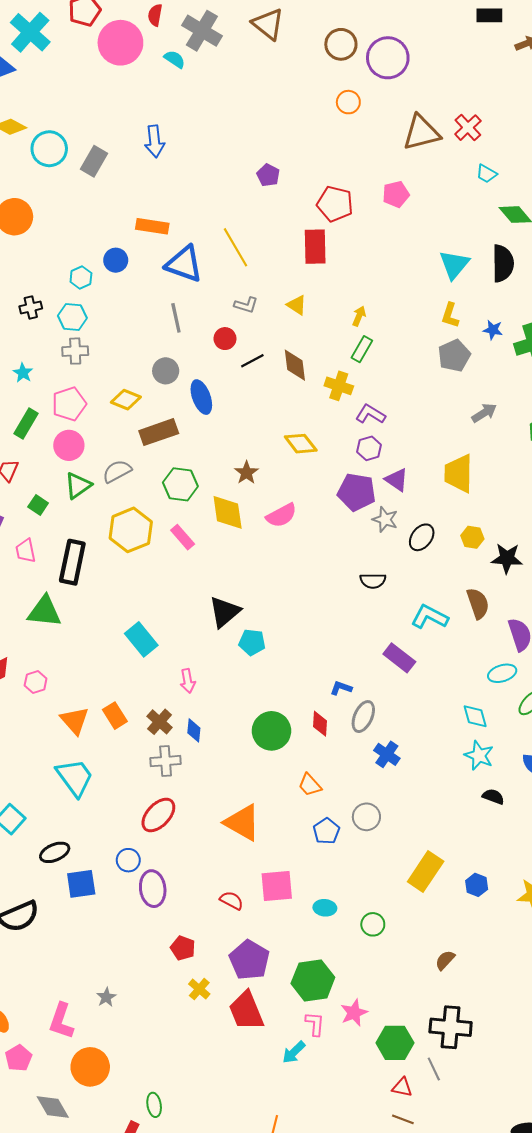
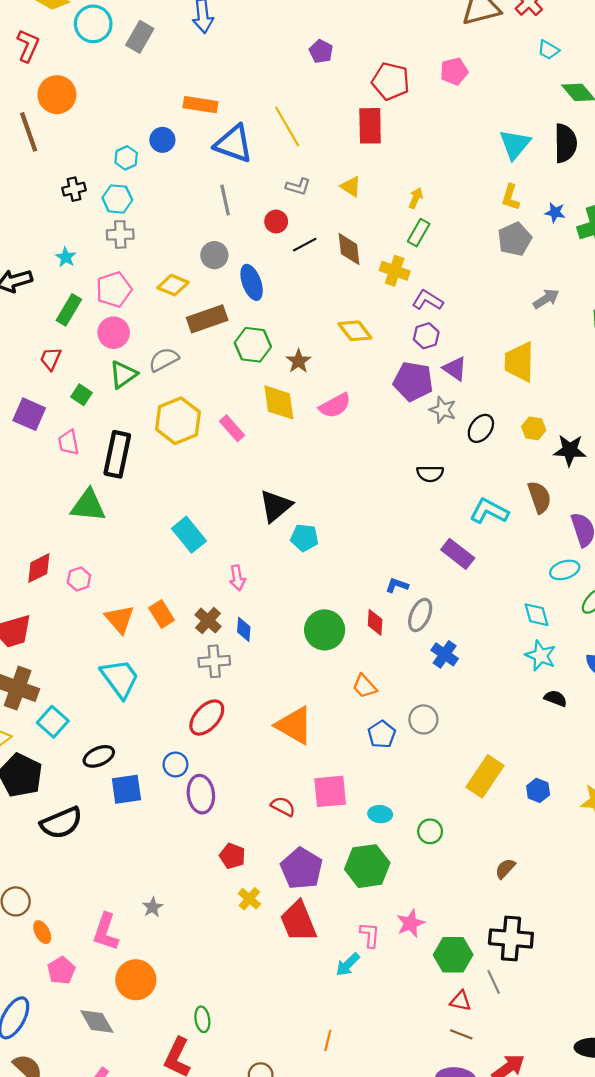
green hexagon: (180, 484) -> (253, 345), moved
green hexagon: (313, 980) -> (367, 866), moved

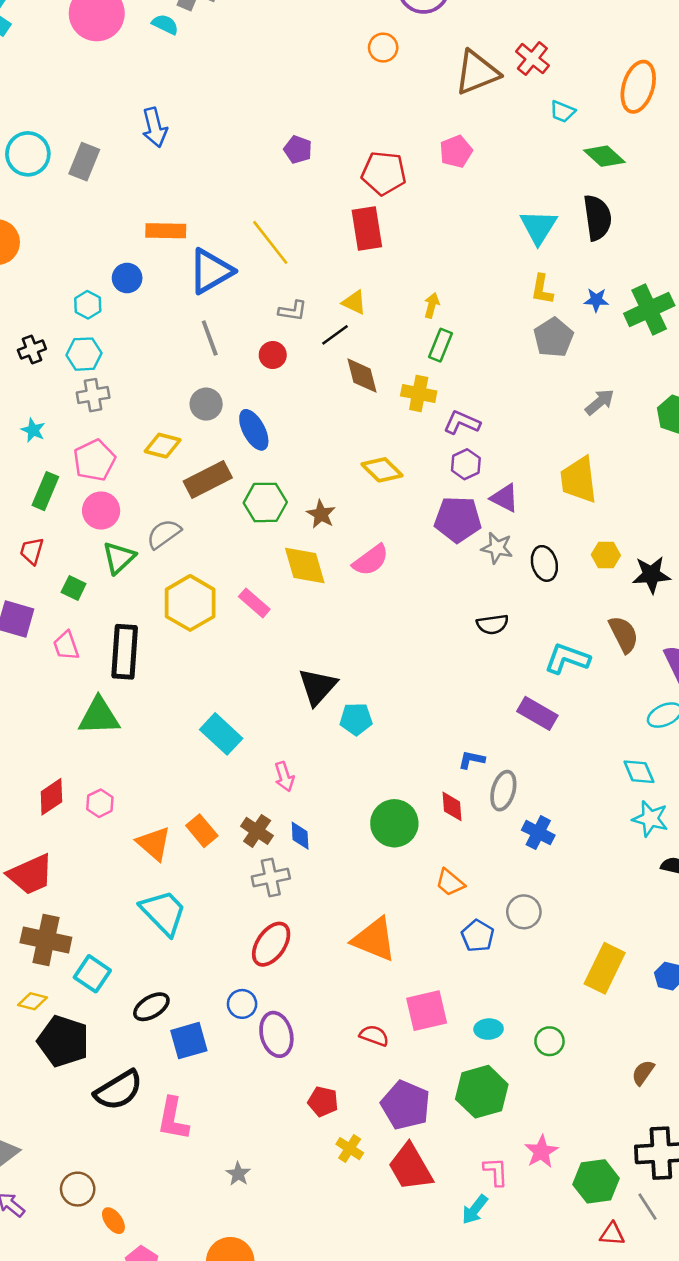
blue triangle: (234, 144) -> (211, 271), turned -42
black line: (305, 245) -> (335, 335), moved
black ellipse: (481, 428) -> (544, 563), turned -44
pink L-shape: (106, 932) -> (173, 1119), moved

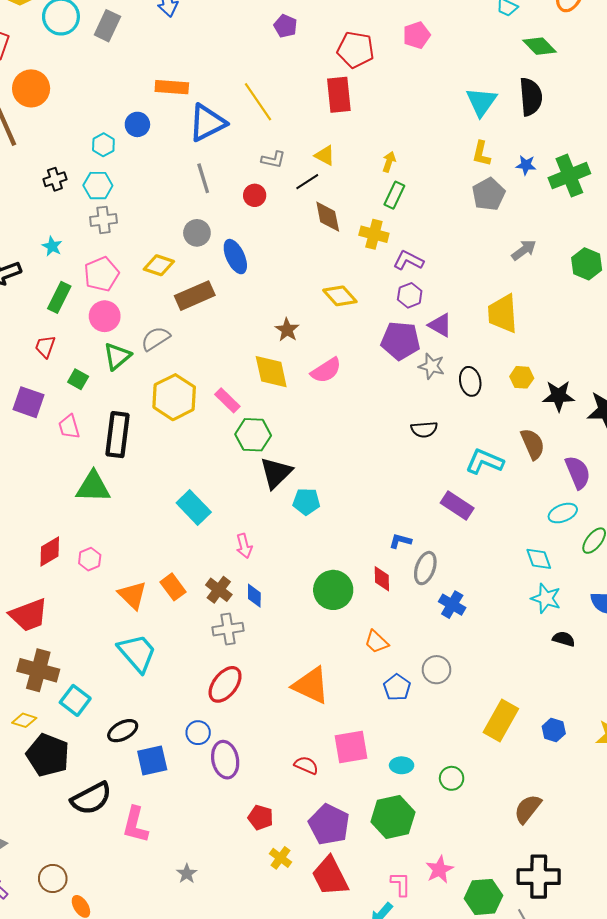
green hexagon: (265, 502) -> (253, 435), moved
brown semicircle: (643, 1073) -> (528, 809), size x1.4

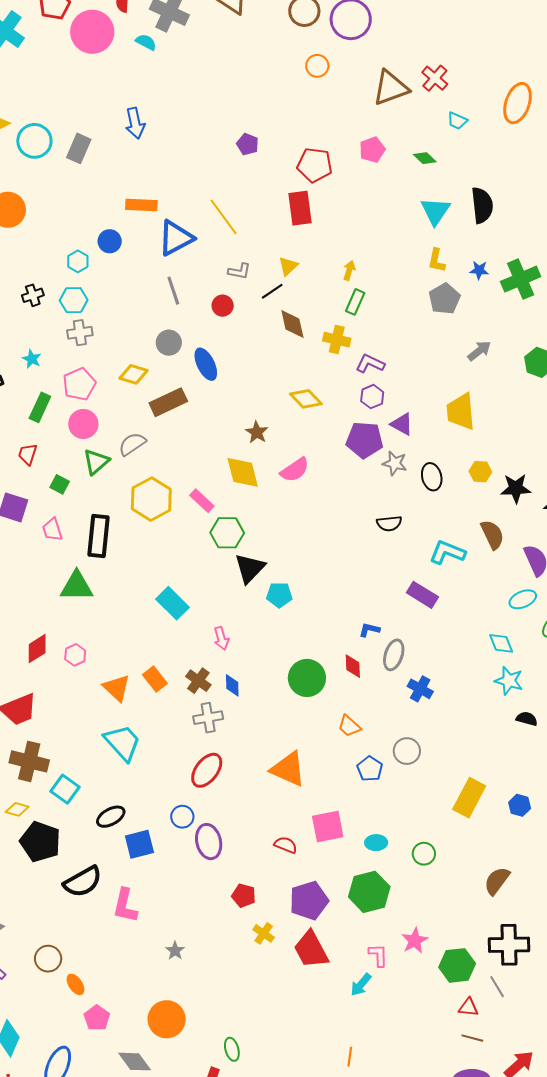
green diamond: (539, 46) -> (425, 158), moved, size x0.7
yellow triangle: (325, 155) -> (288, 266), turned 50
purple pentagon: (329, 824) -> (309, 900), turned 30

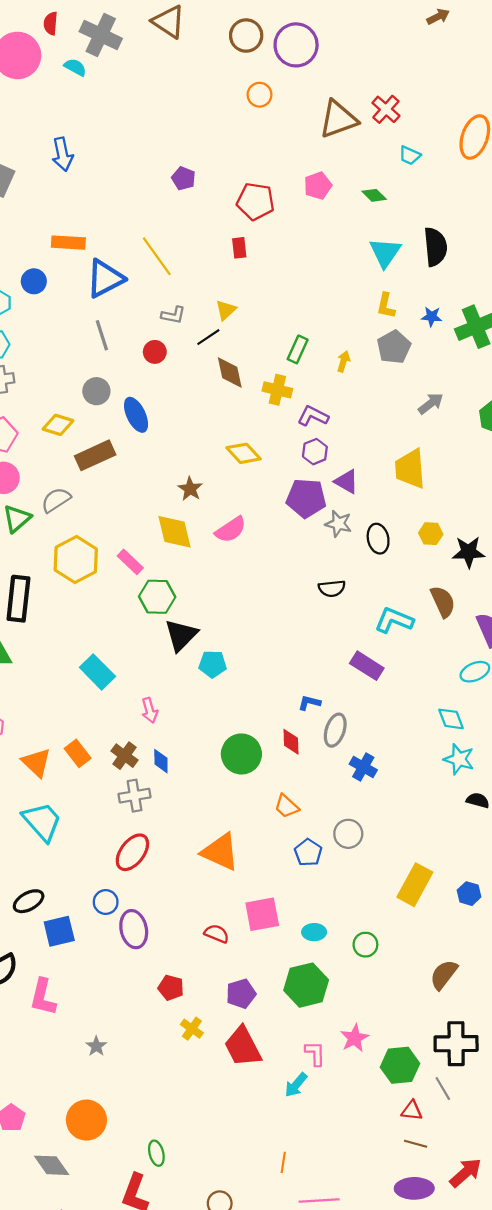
red rectangle: (300, 208) -> (239, 248), size x0.6
yellow arrow: (349, 270) -> (344, 362), moved
purple pentagon: (309, 900) -> (241, 994), size x0.7

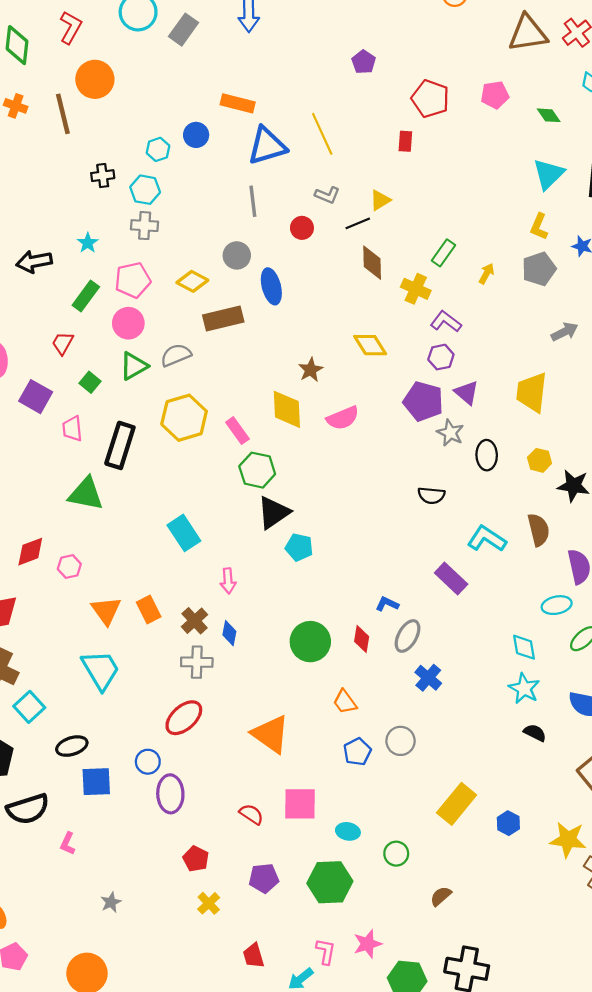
brown semicircle: (444, 975) -> (441, 896), moved, size x0.7
pink L-shape: (43, 997) -> (68, 844), size x0.6
red trapezoid: (243, 1047) -> (254, 956), moved, size x0.6

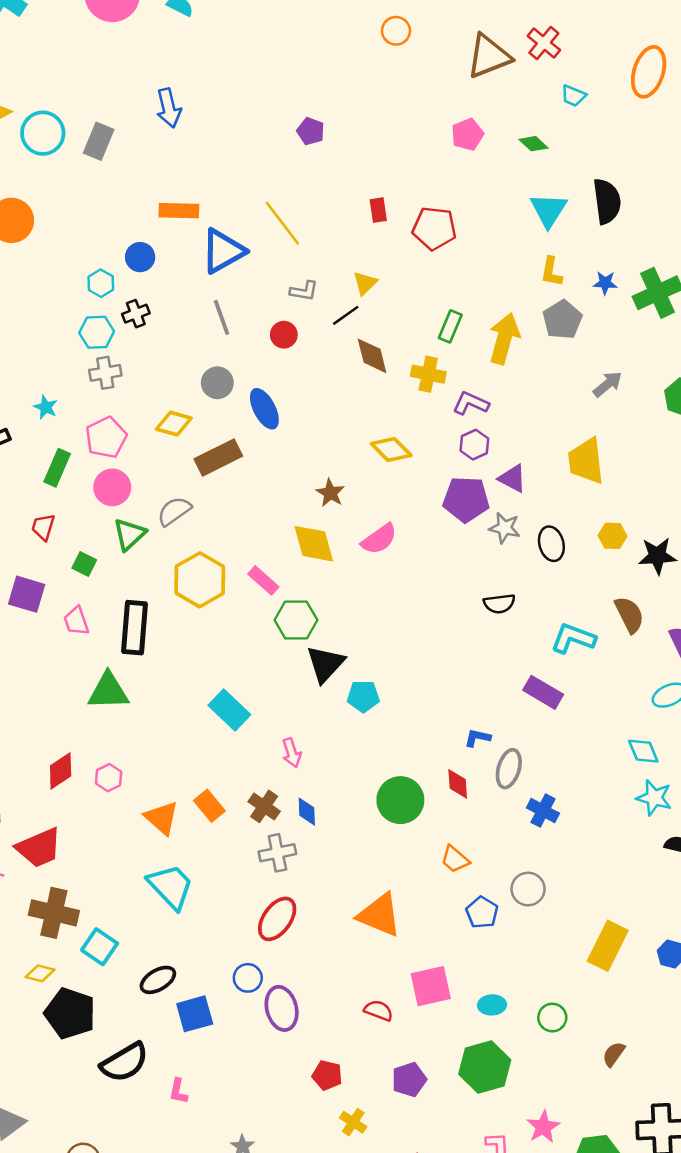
red pentagon: (430, 99) -> (434, 228), moved
black cross: (103, 176) -> (136, 314), moved
yellow arrow: (486, 274) -> (504, 339), size x2.0

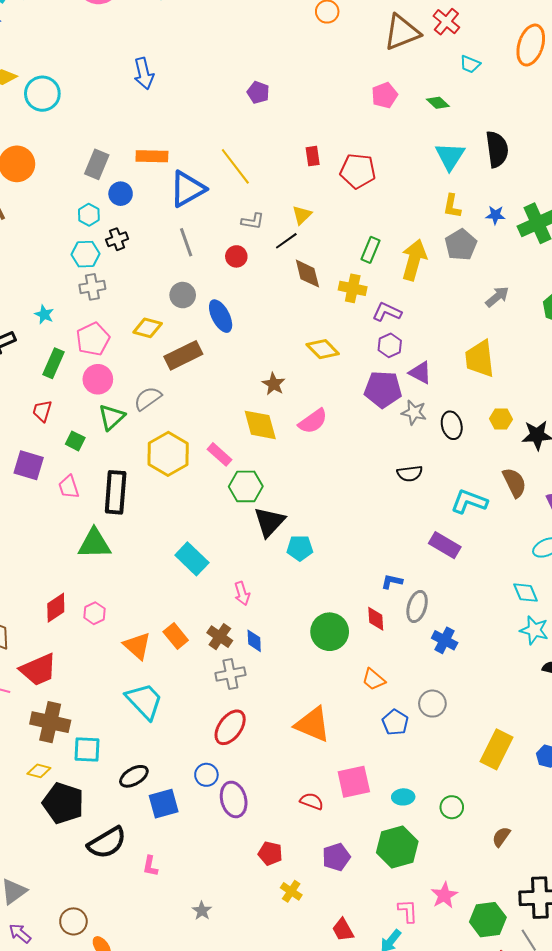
gray rectangle: (99, 141) -> (97, 164), moved
cyan square: (100, 947) -> (87, 749), turned -32

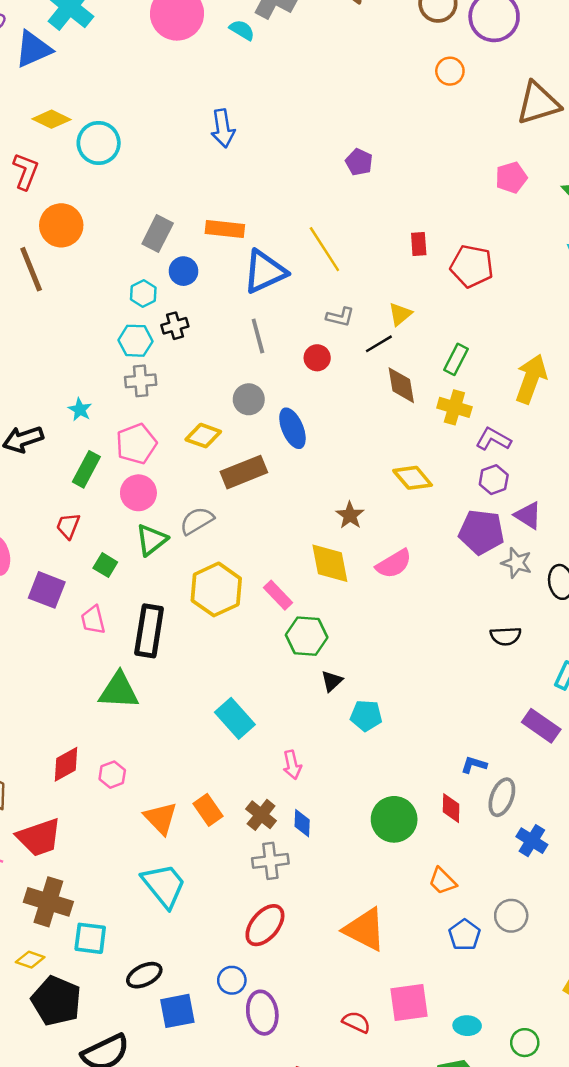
green rectangle: (371, 250) -> (456, 359), moved
black triangle: (269, 522) -> (332, 681), size x0.6

